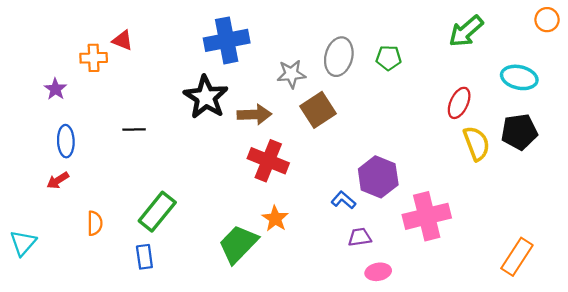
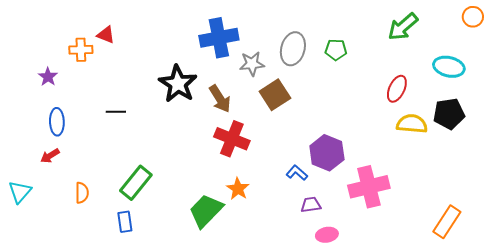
blue cross: (227, 40) -> (219, 38), moved
brown arrow: (254, 114) -> (220, 99), turned 60
yellow semicircle: (476, 143) -> (412, 124), turned -64
cyan triangle: (23, 243) -> (20, 192), moved

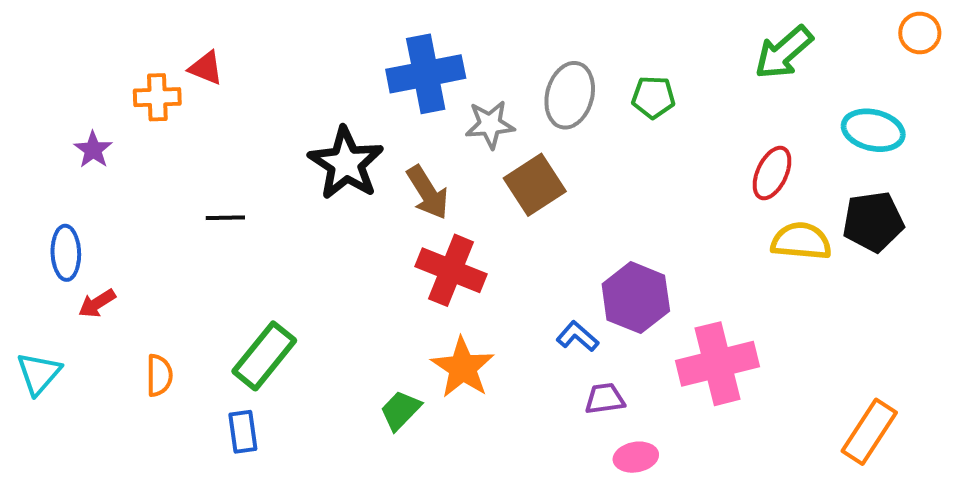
blue ellipse: (57, 122) -> (66, 253), moved
orange star: (238, 189) -> (463, 368), size x1.4
green trapezoid: (206, 211) -> (400, 410), size x0.6

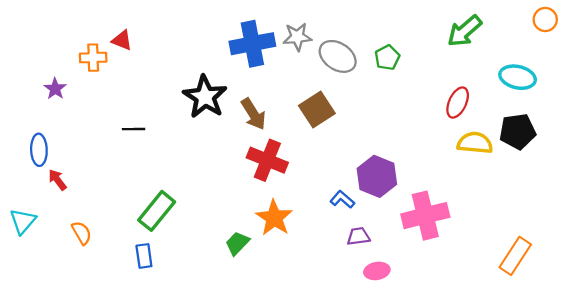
gray ellipse: (570, 95) -> (338, 56), turned -72
green pentagon: (653, 97) -> (387, 58), turned -30
gray star: (490, 124) -> (297, 37), moved
red arrow: (97, 303) -> (57, 180), turned 85
orange semicircle: (159, 375) -> (82, 233), moved, turned -30

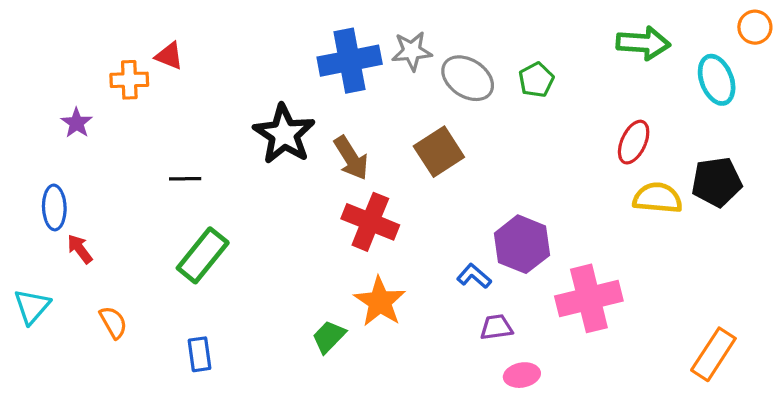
green arrow: (465, 31) -> (643, 43), turned -135
cyan ellipse: (518, 77) -> (717, 80), moved, turned 56
green rectangle: (157, 211) -> (203, 255), moved

